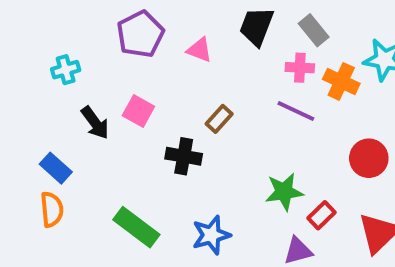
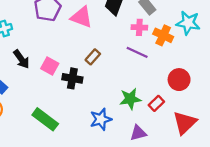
pink triangle: (199, 50) -> (81, 17), size x1.5
pink square: (138, 111) -> (50, 66), moved
red rectangle: (322, 215) -> (156, 103), moved
blue star: (211, 235) -> (101, 119), moved

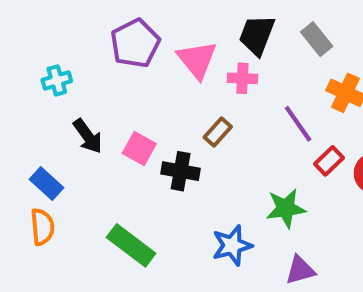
pink triangle: (81, 17) -> (197, 60), turned 30
pink cross: (139, 27) -> (242, 78), moved
purple line: (137, 52) -> (298, 124), turned 30
red rectangle: (156, 103) -> (329, 161), moved

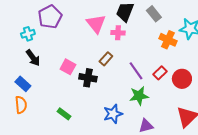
purple pentagon: (135, 43) -> (50, 17), moved
purple line: (298, 124) -> (136, 71), moved
black arrow: (88, 136) -> (33, 58), moved
green rectangle: (131, 245) -> (64, 114), size x0.6

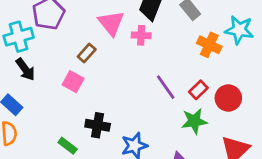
cyan cross: (28, 34) -> (19, 37), size x1.5
brown rectangle: (106, 59) -> (87, 53), moved
black cross: (88, 78) -> (98, 125), moved
green star: (139, 96) -> (194, 121), moved

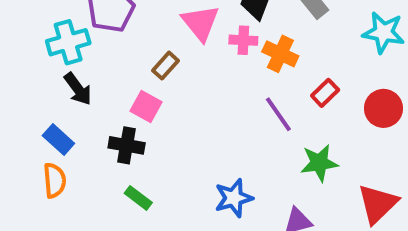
orange cross: (209, 45) -> (280, 54), moved
red rectangle: (198, 90) -> (325, 93), moved
red circle: (228, 98) -> (383, 108), moved
black cross: (98, 125) -> (127, 145), moved

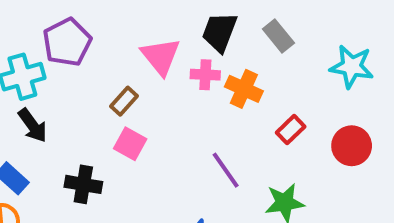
pink square: (146, 106) -> (130, 144), moved
purple line: (278, 114) -> (226, 170), moved

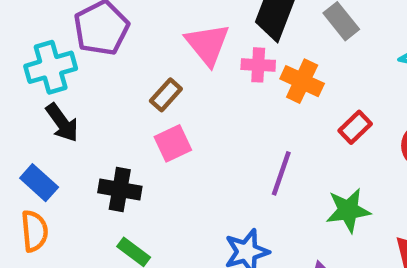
pink square: (130, 144) -> (173, 143), turned 36
purple line: (226, 170) -> (281, 173), turned 54

